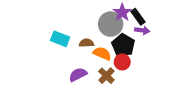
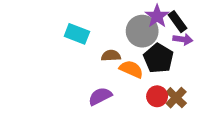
cyan rectangle: (60, 39) -> (77, 34), moved
red circle: (122, 62) -> (157, 96), moved
brown cross: (106, 76) -> (176, 98), moved

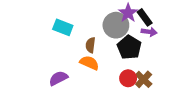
brown semicircle: (111, 56) -> (90, 45), turned -80
orange semicircle: (131, 69) -> (89, 63), moved
purple semicircle: (100, 96) -> (58, 78), moved

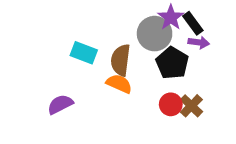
cyan rectangle: (63, 27) -> (84, 53), moved
brown semicircle: (90, 45) -> (121, 60), size x1.5
purple semicircle: (58, 78) -> (60, 104), moved

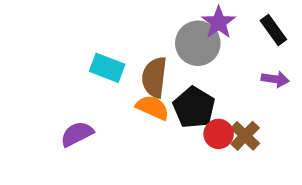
black rectangle: (193, 23) -> (273, 30), moved
purple arrow: (199, 42) -> (275, 79), moved
black pentagon: (172, 63) -> (194, 107), moved

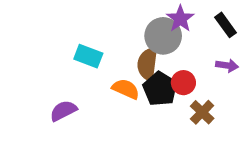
brown semicircle: (154, 77) -> (148, 64), moved
red circle: (219, 134) -> (183, 83), moved

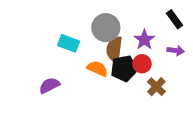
purple star: (180, 19) -> (144, 40), moved
gray circle: (163, 36) -> (106, 28), moved
black pentagon: (160, 89) -> (124, 69), turned 30

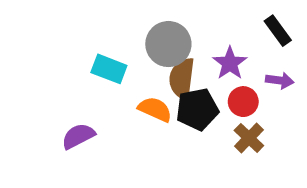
red circle: (142, 64) -> (243, 102), moved

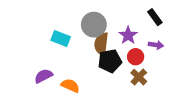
orange semicircle: (155, 109) -> (70, 86), moved

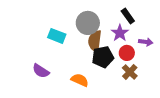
black rectangle: (155, 17) -> (128, 16), moved
purple semicircle: (44, 76) -> (41, 71), turned -120
orange semicircle: (70, 86) -> (80, 80), moved

